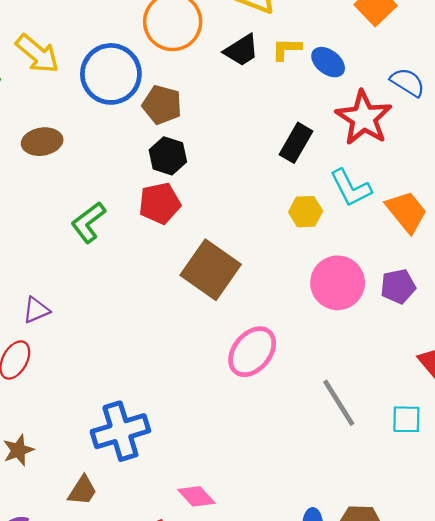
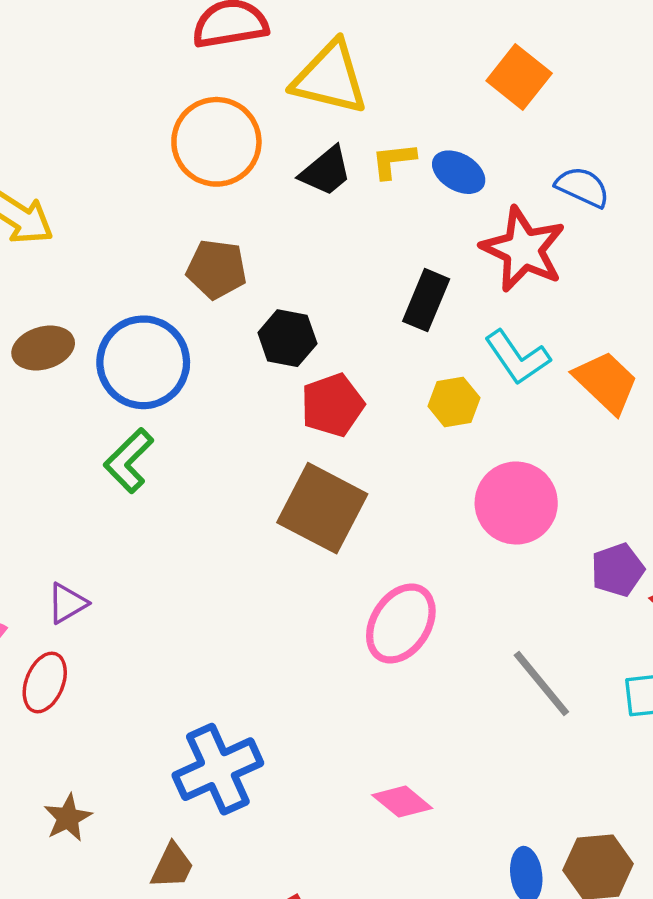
blue circle: (111, 74) -> (143, 362), moved
black hexagon: (168, 156) -> (287, 338), moved
red pentagon: (160, 203) -> (332, 405), moved
purple pentagon: (398, 286) -> (618, 570), moved
pink diamond: (196, 496) -> (402, 802), moved

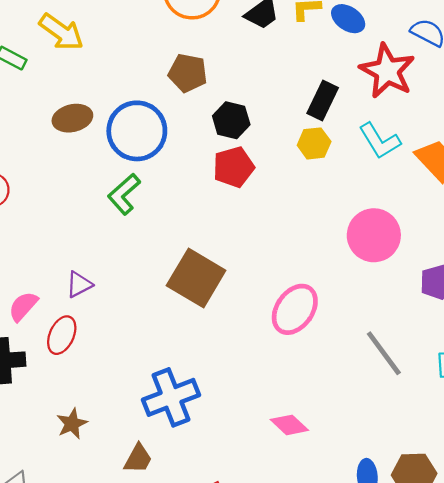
yellow hexagon: (454, 402) -> (314, 143), moved
red pentagon: (332, 405) -> (234, 167), moved
brown square: (322, 508) -> (196, 278), moved

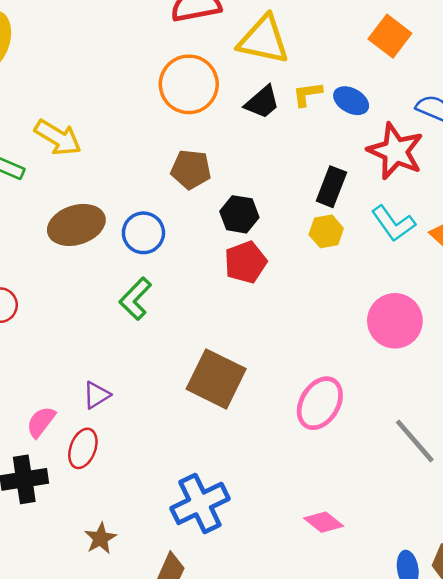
brown ellipse: (72, 118) -> (76, 225), size x1.4
blue circle: (137, 131) -> (143, 233), size x0.7

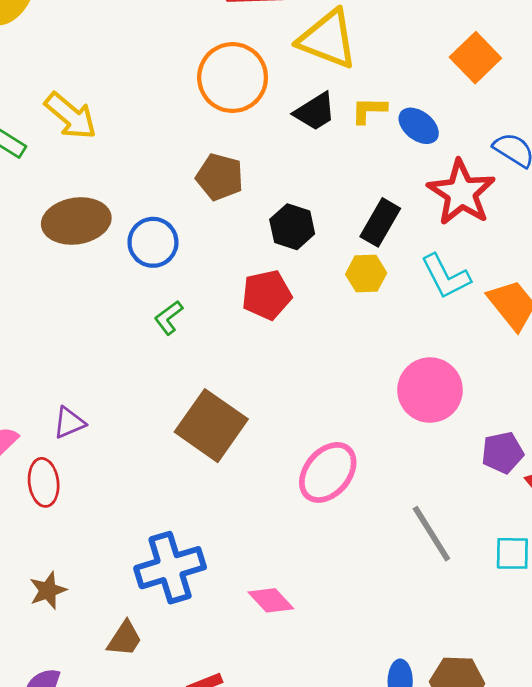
black hexagon: (239, 214) -> (292, 227), moved
green L-shape: (135, 299) -> (169, 318), moved, size x0.7
red ellipse: (83, 448) -> (44, 482), turned -36
pink diamond: (324, 522) -> (271, 600), moved

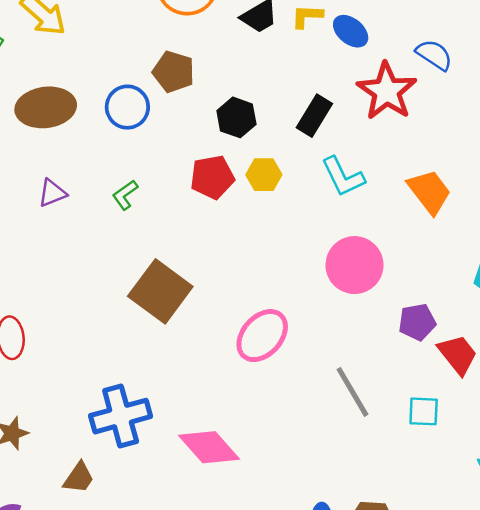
blue circle: (153, 242) -> (127, 107), moved
yellow hexagon: (366, 274) -> (264, 175), moved
cyan L-shape: (446, 276) -> (343, 177), moved
purple triangle: (69, 423) -> (52, 193), moved
pink diamond: (271, 600) -> (209, 447), size x1.5

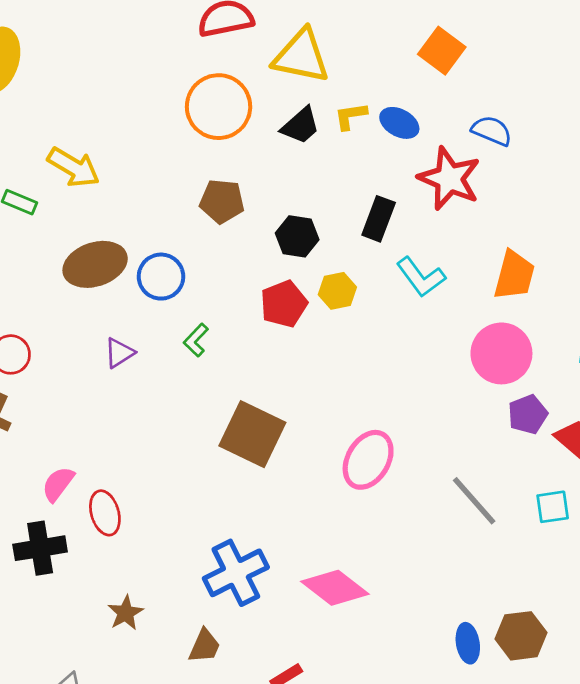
blue circle: (127, 107) -> (161, 277), moved
orange trapezoid: (429, 192) -> (514, 275), turned 63
pink circle: (355, 265) -> (501, 353), moved

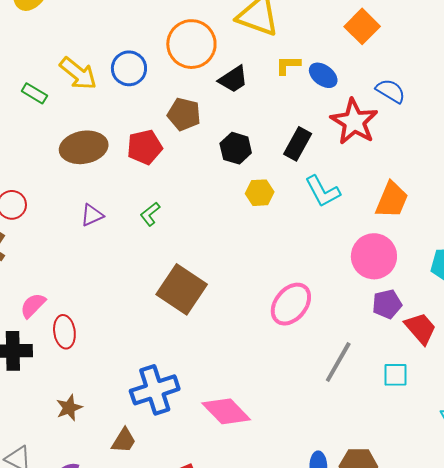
black trapezoid: (301, 126) -> (233, 79), moved
blue circle: (161, 277) -> (129, 68), moved
red pentagon: (284, 304) -> (145, 147), moved
pink ellipse: (368, 460) -> (291, 304), moved
gray line: (474, 501) -> (338, 362), turned 63

